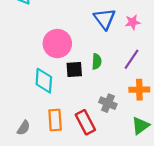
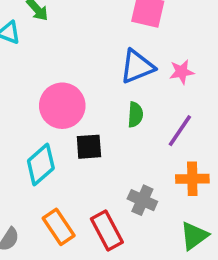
blue triangle: (105, 19) -> (137, 66), turned 45
green semicircle: (97, 62) -> (135, 115), moved
cyan diamond: (44, 81) -> (41, 165), turned 45
orange rectangle: (55, 120) -> (59, 227), turned -30

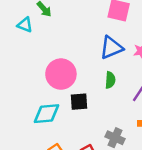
cyan diamond: (41, 165) -> (47, 114), turned 36

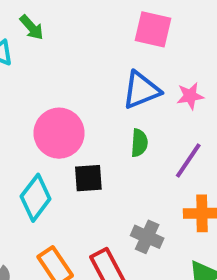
cyan diamond: (47, 114) -> (36, 198), turned -48

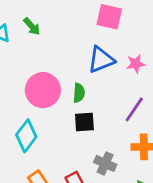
green arrow: (32, 27) -> (32, 26), moved
green semicircle: (139, 143) -> (79, 93), moved
black square: (88, 178) -> (84, 122), moved

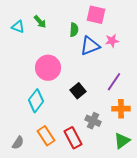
pink star: (136, 64) -> (112, 41), moved
green semicircle: (79, 93) -> (74, 30), moved
black square: (84, 122) -> (78, 91), turned -35

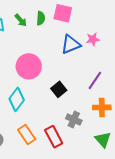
pink square: (96, 15) -> (63, 13), moved
green semicircle: (74, 30) -> (41, 18), moved
green triangle: (122, 141) -> (103, 140), turned -36

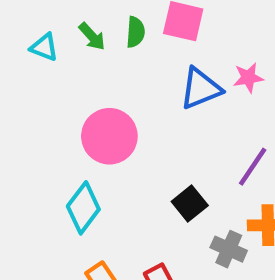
black square: (59, 89) -> (190, 203), moved
gray cross: (74, 119) -> (229, 249), moved

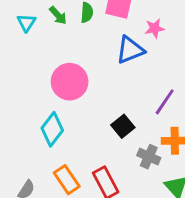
cyan triangle: (44, 47) -> (26, 23), turned 42
pink star: (248, 78) -> (155, 28), moved

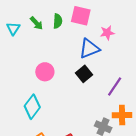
pink circle: (70, 82) -> (45, 72), size x0.7
black square: (123, 126) -> (84, 74), moved

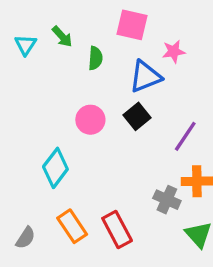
green semicircle: (58, 21) -> (95, 58), moved
pink circle: (45, 72) -> (90, 120), moved

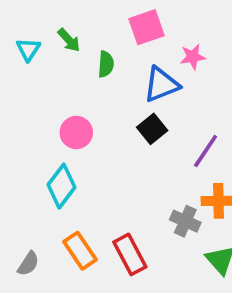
pink square: (132, 25) -> (146, 27), turned -32
pink circle: (90, 120) -> (76, 132), moved

